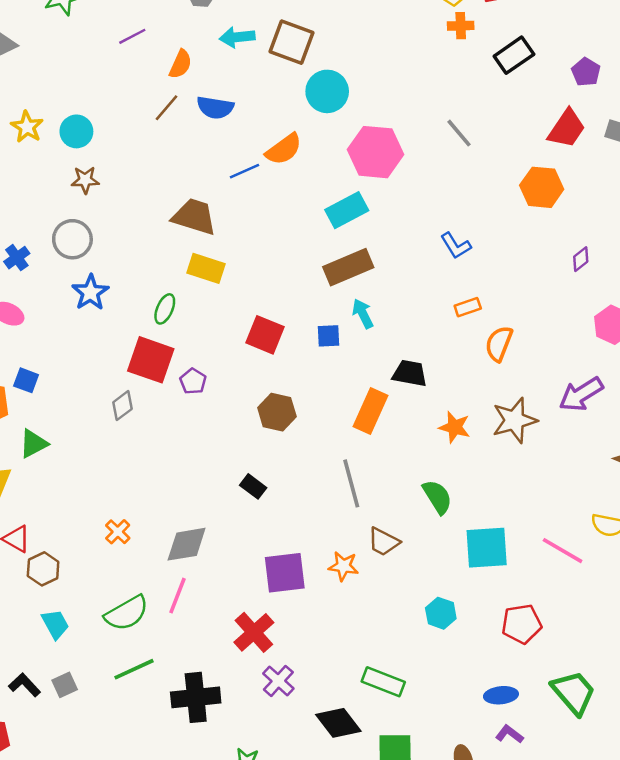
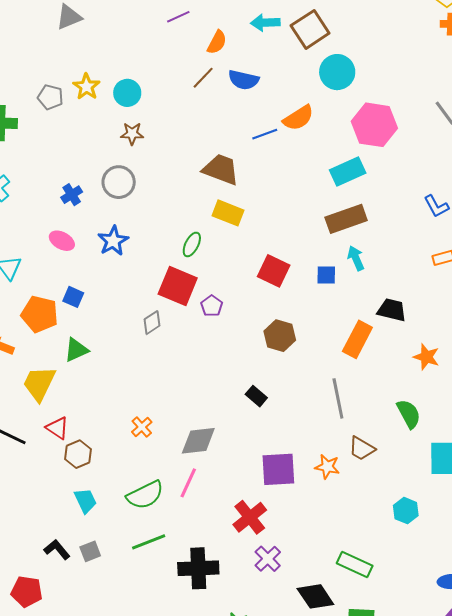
brown square: (292, 42) -> (310, 29), turned 33
blue star: (90, 292) -> (113, 241), moved

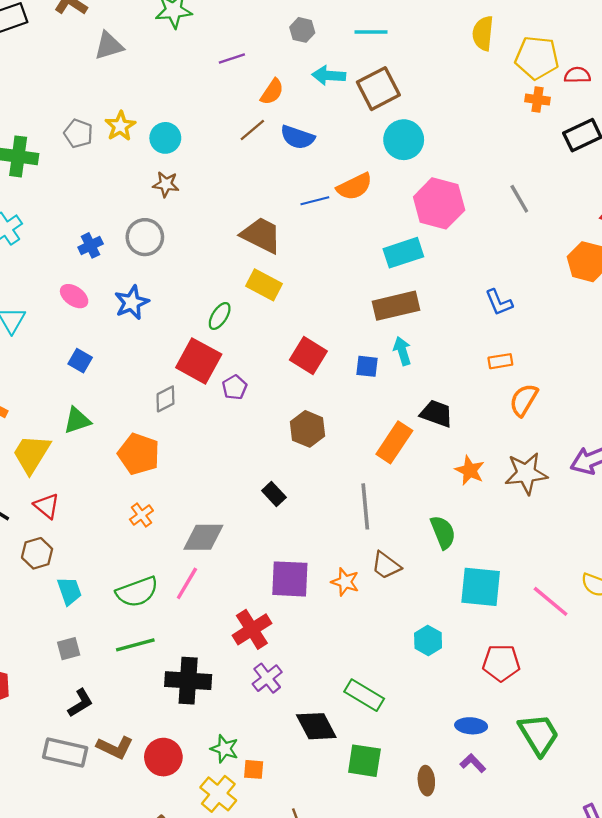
orange pentagon: (40, 314) -> (139, 454), moved
brown hexagon: (78, 454) -> (37, 553), moved
black L-shape: (57, 550) -> (80, 703), moved, turned 92

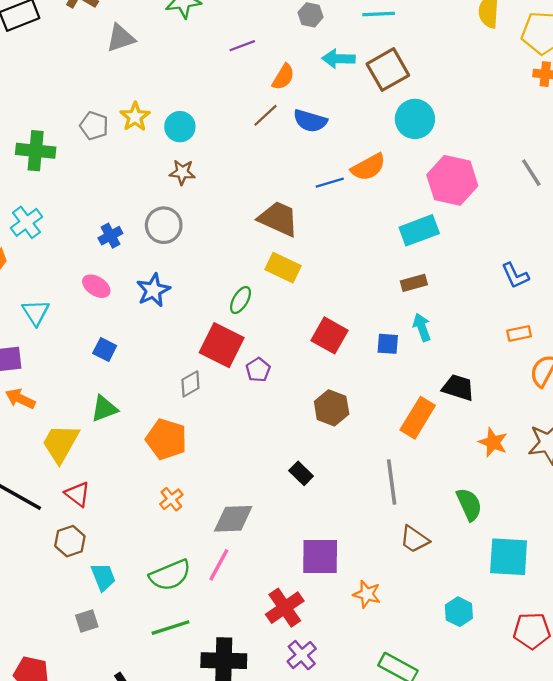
brown rectangle: (396, 306) -> (414, 283), size x0.6
orange star: (345, 582) -> (367, 594), moved
gray square: (69, 649) -> (87, 621), moved

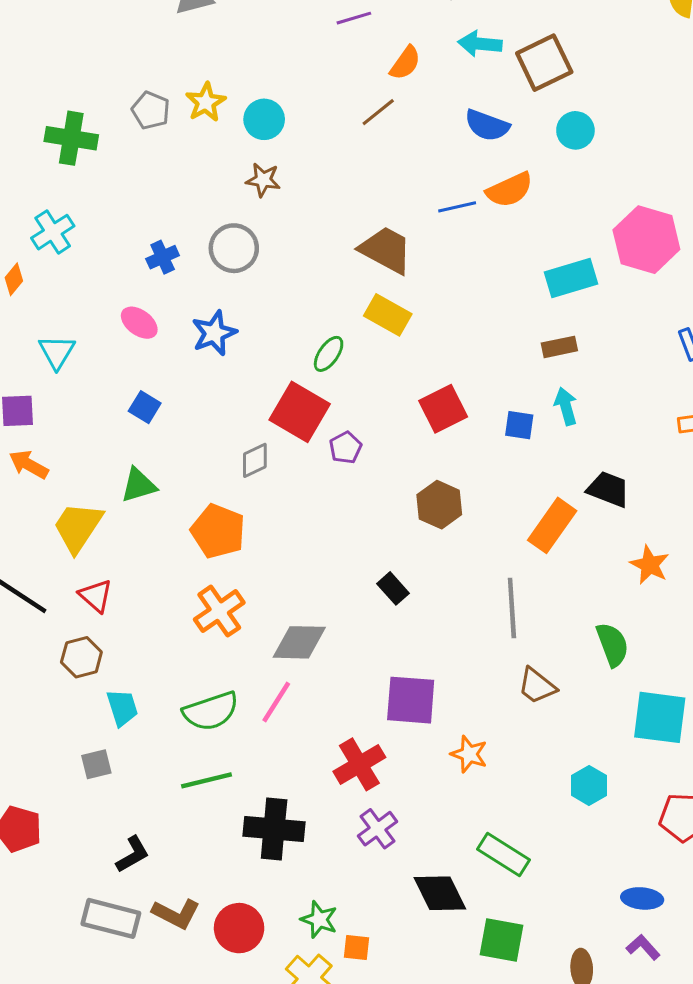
cyan circle: (415, 119) -> (575, 130), size x0.7
blue semicircle: (310, 121) -> (487, 125), moved
pink hexagon: (452, 180) -> (646, 240), moved
red square: (330, 335) -> (443, 409), turned 30
orange cross: (171, 499) -> (219, 611), size x1.6

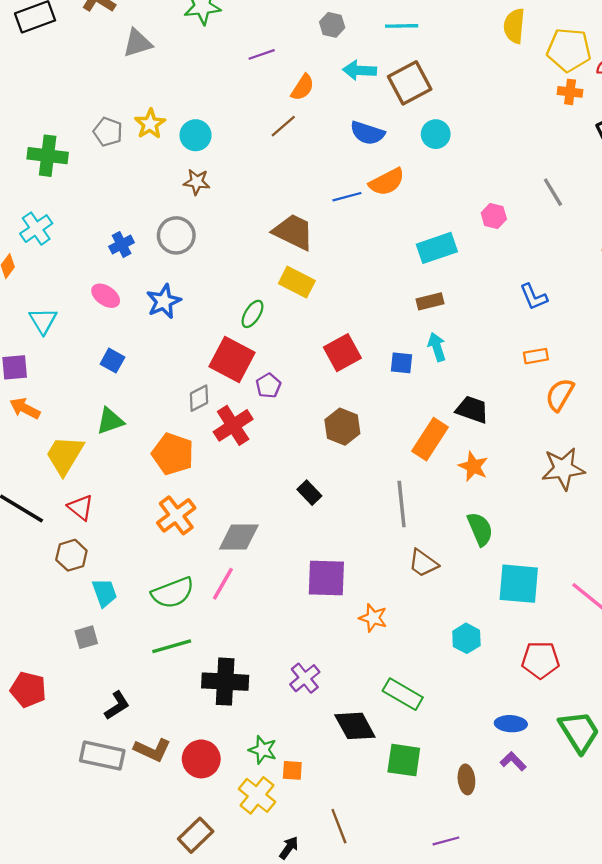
pink hexagon: (646, 240) -> (494, 216), size x0.5
orange star: (650, 565) -> (473, 466), moved
red cross: (359, 764) -> (233, 425), moved

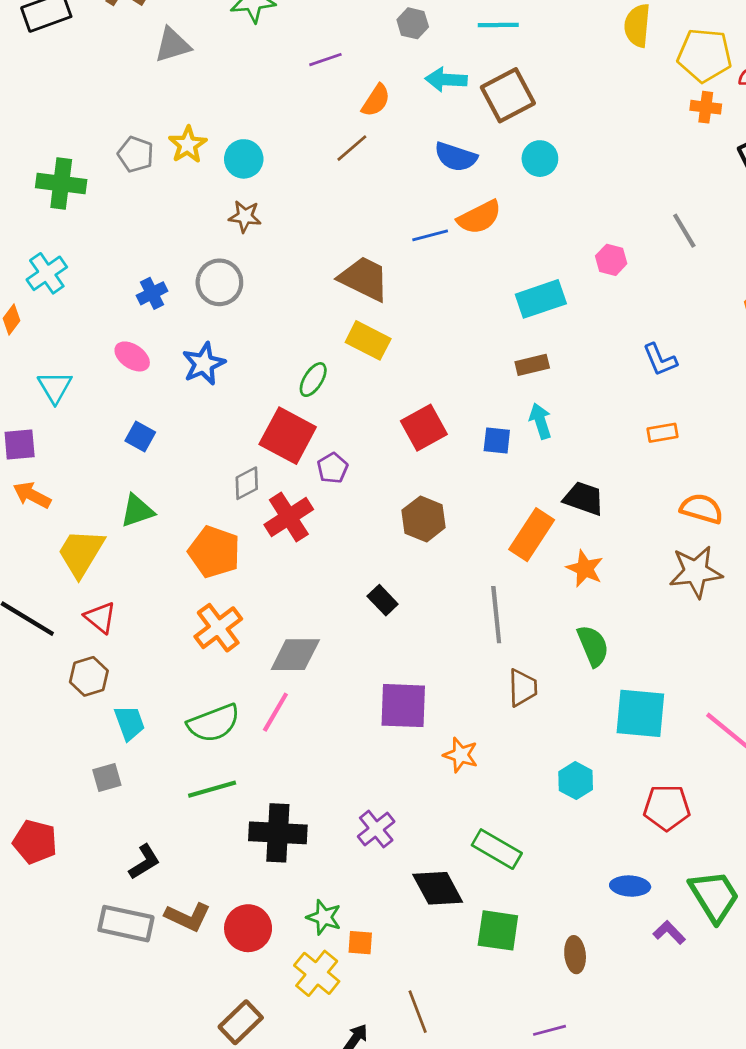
orange semicircle: (560, 395) -> (702, 509), moved, turned 76
brown trapezoid: (423, 563) -> (523, 688), turned -128
purple L-shape: (513, 761) -> (669, 932), moved

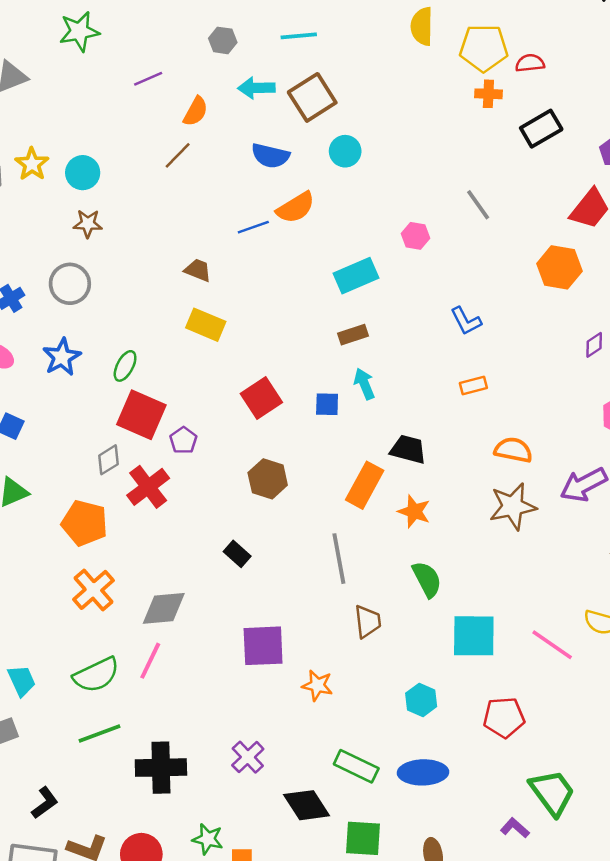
brown trapezoid: (364, 279) -> (198, 270), size x0.6
green ellipse: (313, 380) -> (125, 366), moved
blue ellipse: (630, 886) -> (423, 772), moved, size x1.4

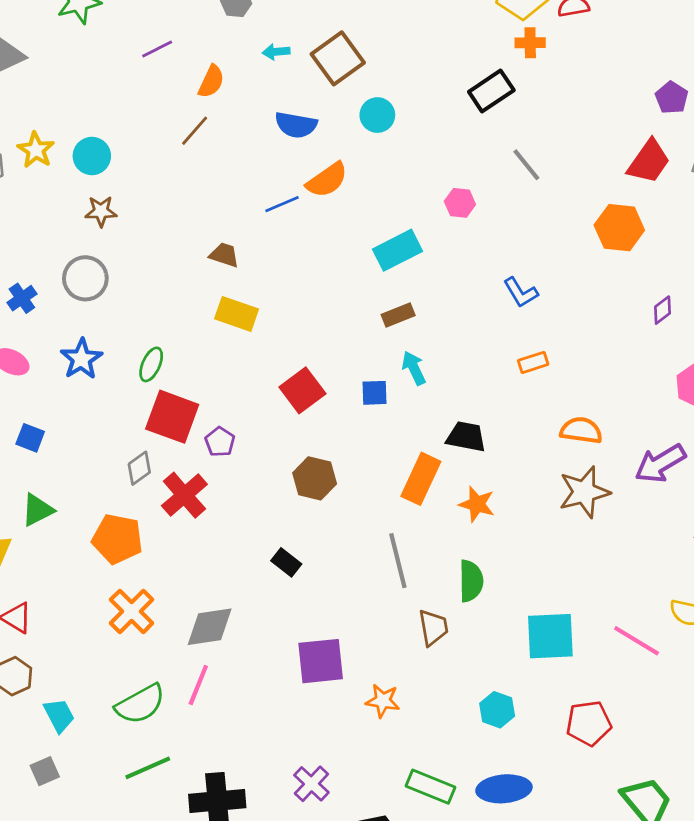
cyan arrow: (256, 88) -> (276, 52), size x0.7
black rectangle: (541, 129) -> (491, 91), moved
green semicircle: (427, 579) -> (471, 581), moved, turned 30

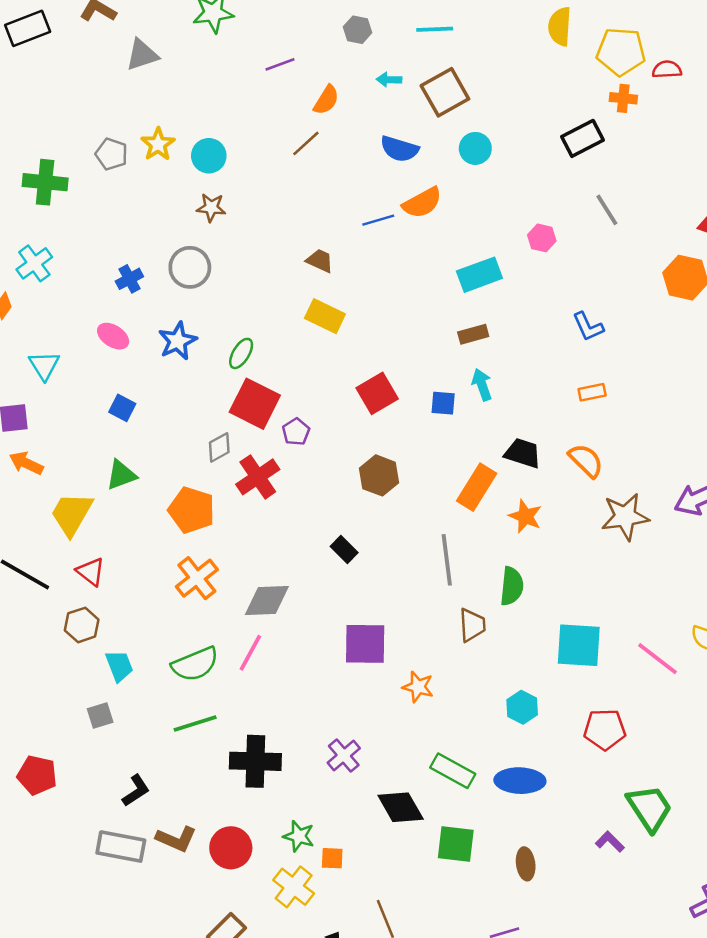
orange semicircle: (581, 430) -> (586, 461), moved, turned 30

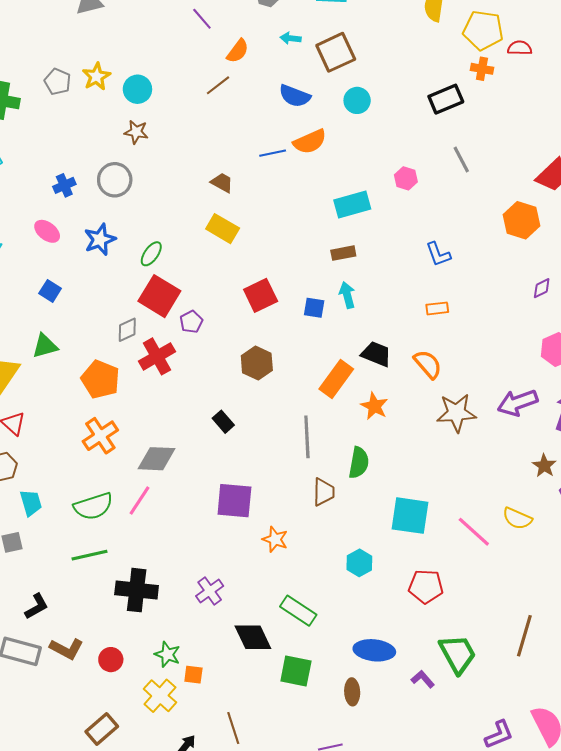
purple line: (280, 64) -> (202, 19), turned 65
blue ellipse: (520, 781) -> (374, 650), moved
red circle: (231, 848) -> (111, 660), size x0.7

